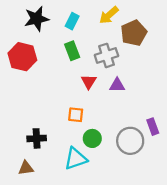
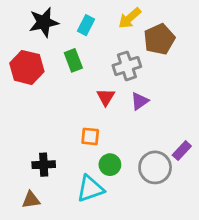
green rectangle: (72, 51) -> (73, 60), moved
purple triangle: (117, 85) -> (140, 101), turned -35
purple rectangle: (153, 127) -> (182, 151), turned 63

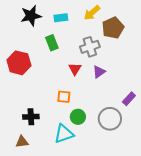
cyan rectangle: (86, 25) -> (61, 18), turned 56
red hexagon: (27, 67) -> (19, 63), moved
purple rectangle: (182, 151) -> (129, 99), moved

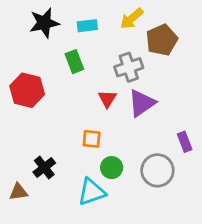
purple triangle: (99, 72) -> (142, 103), size x1.5
purple rectangle: (129, 99) -> (185, 142), turned -64
black cross: (31, 117) -> (44, 168), turned -35
brown triangle: (22, 142) -> (18, 192), moved

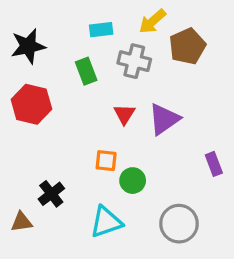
black star: (44, 23) -> (28, 46), moved
gray cross: (129, 67) -> (134, 61), moved, turned 32
green circle: (112, 168) -> (133, 181), moved
gray circle: (157, 170) -> (179, 224), moved

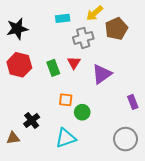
gray cross: (134, 61) -> (83, 38), turned -30
green rectangle: (86, 71) -> (53, 68), moved
red triangle: (124, 114) -> (74, 63), moved
gray circle: (179, 224) -> (126, 139), moved

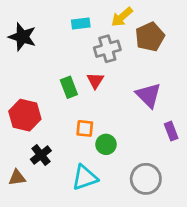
black star: (17, 29) -> (22, 37), turned 30
red hexagon: (19, 65) -> (25, 115), moved
purple triangle: (102, 74) -> (148, 95), moved, turned -40
gray circle: (126, 139) -> (146, 179), moved

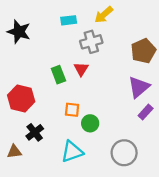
brown pentagon: (150, 37) -> (143, 51), moved
purple triangle: (148, 95) -> (139, 87), moved, turned 35
purple rectangle: (171, 131) -> (146, 112), turned 63

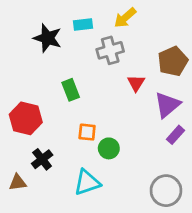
black star: (19, 32) -> (48, 38), moved
red triangle: (81, 69) -> (136, 83), moved
gray circle: (124, 153) -> (166, 191), moved

